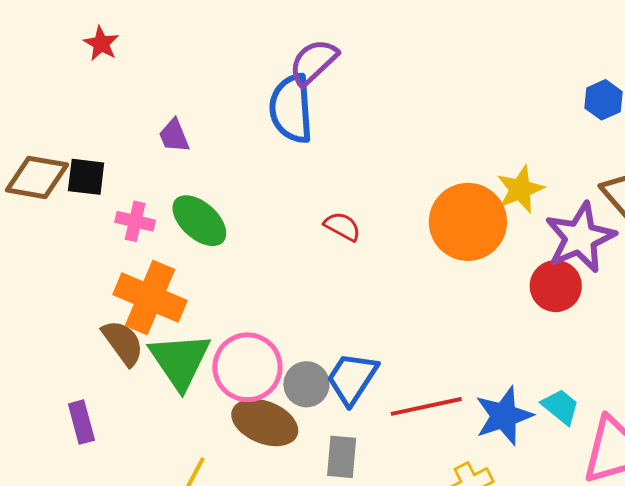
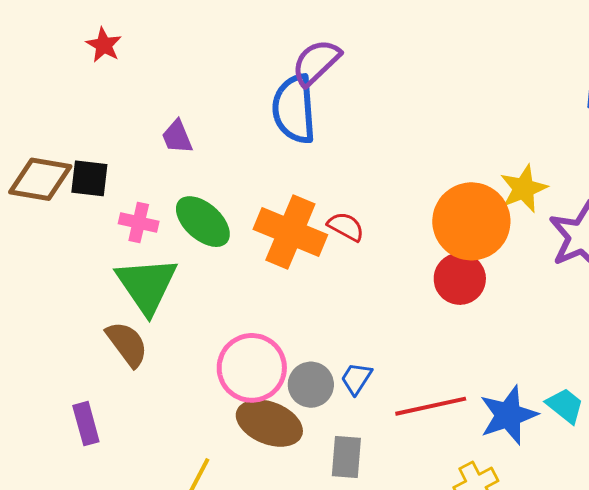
red circle: (556, 286) -> (460, 279), moved
orange cross: (150, 297) -> (290, 232), moved
green triangle: (180, 361) -> (147, 285), moved
blue trapezoid: (352, 378) -> (356, 378), size x0.6

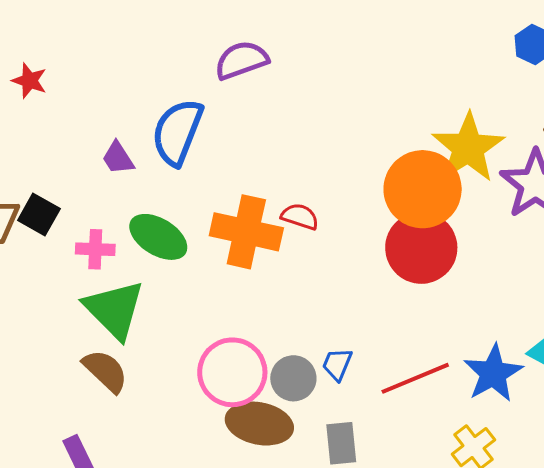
purple semicircle: (316, 62) -> (242, 60), turned 34
blue semicircle: (294, 109) -> (177, 132), moved, turned 36
black square: (89, 178) -> (39, 214), turned 33
yellow star: (524, 189) -> (468, 148), size x1.5
red circle: (460, 279) -> (421, 248), size x1.4

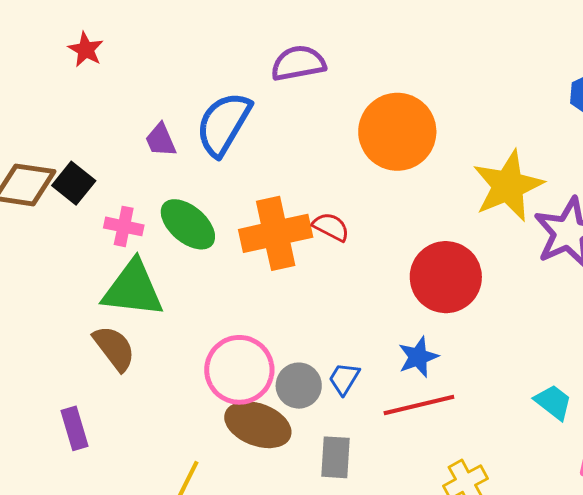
orange circle: (423, 189) -> (397, 132), moved
orange cross: (246, 232) -> (276, 233), turned -34
green triangle: (114, 309) -> (133, 289), turned -48
blue star: (493, 373) -> (418, 357), moved, size x0.7

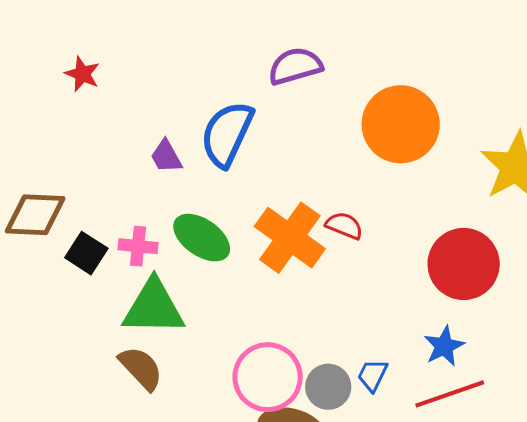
black square: (74, 183) -> (86, 253), moved
orange cross: (276, 233) -> (290, 238), turned -36

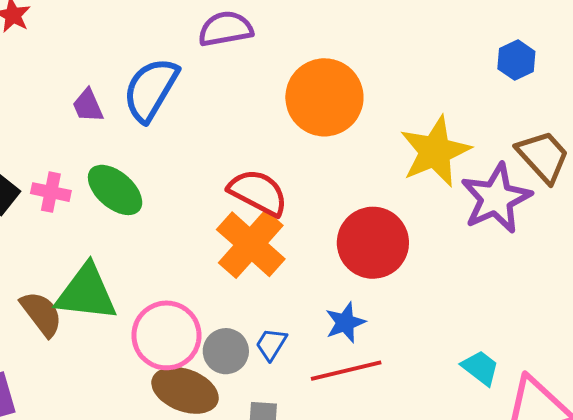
red semicircle: (344, 226) -> (258, 192), size x1.6
orange cross: (290, 238) -> (251, 244), moved
green triangle: (153, 307) -> (86, 293), moved

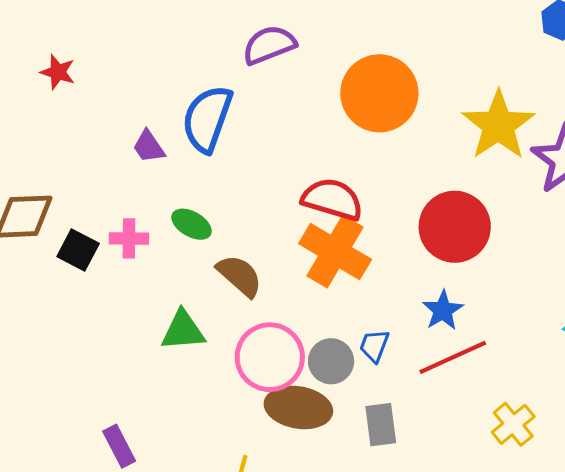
green ellipse: (115, 190) -> (192, 224), size x0.7
green triangle: (86, 293) -> (183, 331), size x0.7
brown semicircle: (41, 314) -> (240, 276), moved

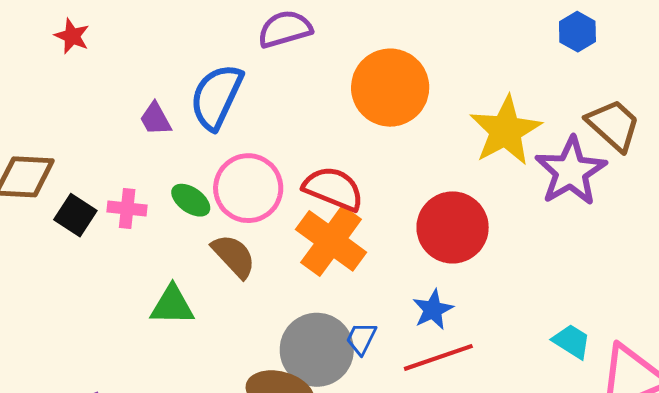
pink circle: (270, 357) -> (248, 188), moved
gray circle: (331, 361) -> (317, 350), size x1.6

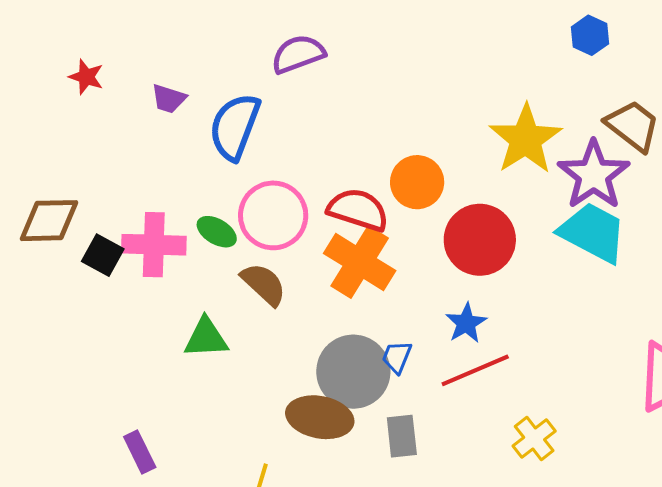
orange circle: (390, 88) -> (417, 182), moved, size x0.7
purple trapezoid: (155, 119) -> (169, 99), moved, turned -39
pink cross: (127, 208) -> (154, 245), size x1.6
cyan trapezoid: (572, 341) -> (593, 233), moved, size x1.8

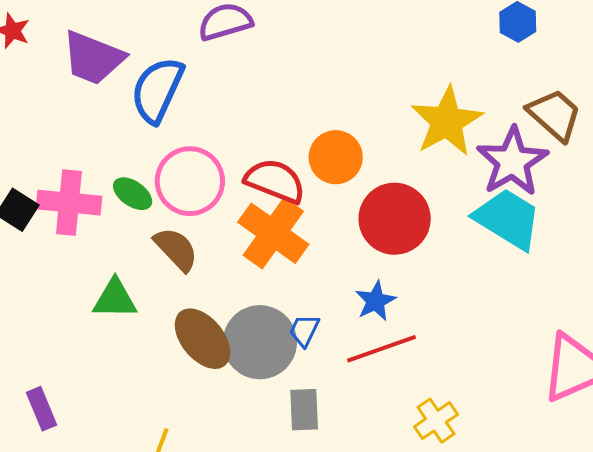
purple trapezoid: (169, 99) -> (93, 58), size x1.8
brown ellipse: (320, 417) -> (203, 339), moved, turned 36

